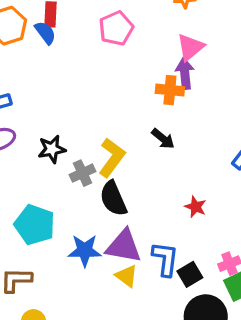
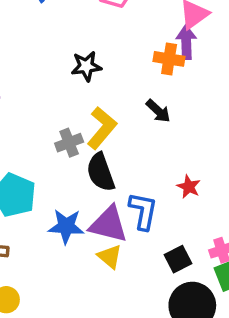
black star: (52, 149) -> (86, 66), moved
blue L-shape: (165, 259) -> (143, 211), moved

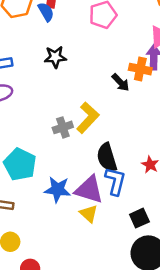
black star: (86, 66) -> (55, 57), moved
black arrow: (158, 111) -> (121, 82), moved
black semicircle: (101, 172) -> (107, 157), moved

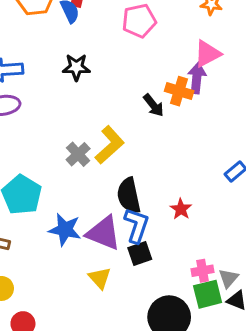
gray cross: (63, 127) -> (78, 154), turned -30
yellow triangle: (89, 214) -> (100, 278), moved
black square: (139, 218) -> (140, 254), moved

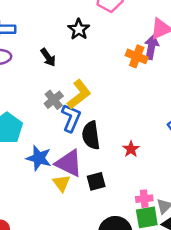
black star: (76, 67) -> (79, 29), moved, turned 30
black arrow: (153, 105) -> (48, 57), moved
blue L-shape: (137, 225) -> (71, 118), moved
yellow triangle: (100, 278) -> (61, 183), moved

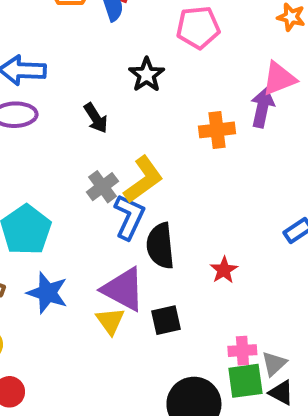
orange cross: (137, 56) -> (217, 130), moved, turned -30
blue star: (39, 158) -> (47, 293), moved

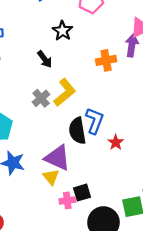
black arrow: (96, 118) -> (45, 59), moved
blue L-shape: (129, 217) -> (95, 121), moved
black square: (166, 320) -> (82, 193), moved
pink cross: (242, 351) -> (67, 200), moved

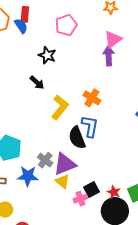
orange cross: (106, 60) -> (92, 98), moved, turned -36
gray cross: (41, 98) -> (45, 160), moved
red star: (116, 142) -> (114, 192), moved
purple triangle: (57, 158) -> (65, 164), turned -35

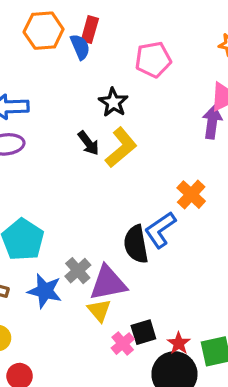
orange cross: (92, 98) -> (191, 195), moved
yellow L-shape: (60, 107) -> (121, 147), moved
blue L-shape: (90, 126) -> (160, 230), turned -145
pink cross: (80, 199) -> (123, 344), turned -32

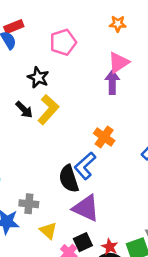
red rectangle: (90, 30) -> (14, 27), turned 60
gray cross: (78, 271) -> (29, 204), turned -36
purple triangle: (108, 283) -> (86, 208), moved, turned 44

